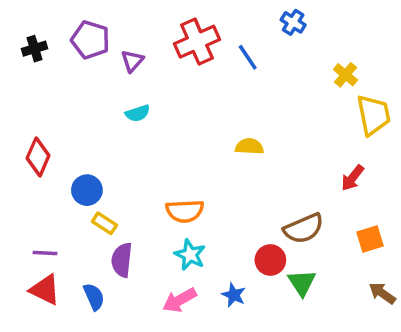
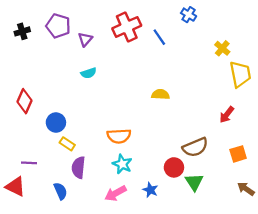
red triangle: (45, 290) -> (15, 187), moved

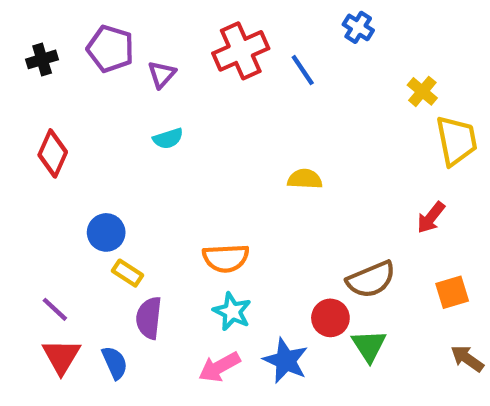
red diamond: (24, 101) -> (53, 153), moved
purple line: (29, 163) -> (55, 309), turned 40
red triangle: (15, 187) -> (61, 356), moved, turned 35
blue star: (150, 190) -> (286, 361), size x1.5

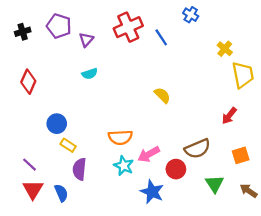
yellow semicircle: (305, 179) -> (162, 95), turned 42
green triangle: (369, 346) -> (215, 184), moved
pink arrow: (219, 367) -> (149, 154), moved

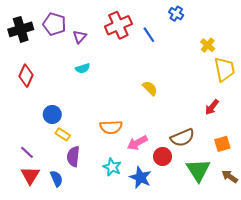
black cross: (23, 32) -> (21, 29), size x1.6
cyan star: (124, 166) -> (112, 167), moved
green triangle: (215, 184) -> (198, 170), size x1.4

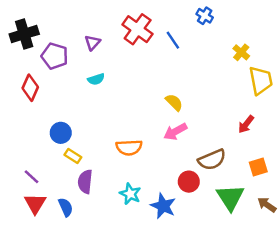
purple pentagon: (54, 24) -> (55, 56), moved
red cross: (118, 25) -> (138, 29), turned -30
pink arrow: (137, 143) -> (175, 132), moved

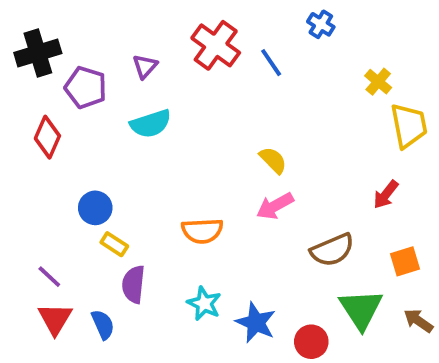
cyan semicircle: (96, 79) -> (151, 124), size x1.5
red circle: (189, 182) -> (311, 342), moved

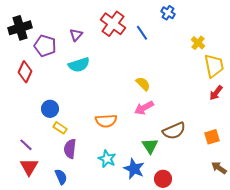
red arrow: (386, 194) -> (216, 93), moved
green triangle: (361, 309) -> (150, 146), moved, size x0.7
blue semicircle: (103, 324) -> (61, 177), moved

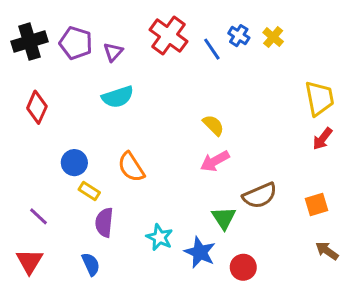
blue cross: (168, 13) -> (239, 36), moved
yellow cross: (198, 43) -> (273, 37), moved
purple pentagon: (45, 46) -> (76, 43), moved
orange semicircle: (106, 121) -> (131, 167), moved, turned 60
red triangle: (29, 167) -> (29, 261), moved

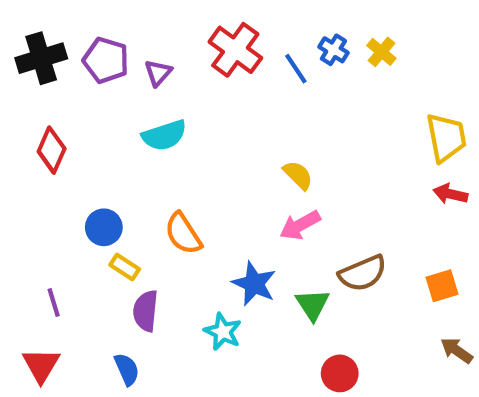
red arrow: (322, 139) -> (450, 194), turned 65
purple line: (38, 216) -> (54, 302), turned 30
blue star: (200, 252) -> (254, 284), moved

